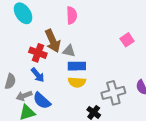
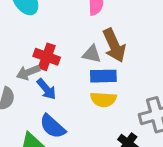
brown arrow: (53, 41) -> (114, 45), moved
gray arrow: (24, 96) -> (28, 72), moved

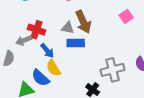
blue arrow: (46, 89) -> (47, 51), moved
yellow semicircle: (103, 99) -> (53, 68), moved, turned 54

